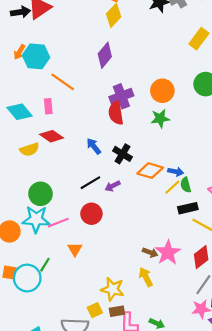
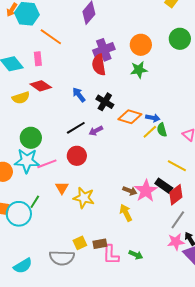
black rectangle: (188, 208) -> (164, 186), moved, turned 48
yellow star: (113, 289) -> (84, 198), moved

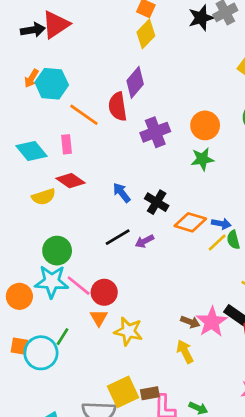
red semicircle: (99, 65) -> (118, 107), moved
red circle: (77, 156) -> (104, 292), moved
pink line: (47, 164) -> (79, 286), turned 60
yellow square: (80, 243) -> (123, 392), size x1.6

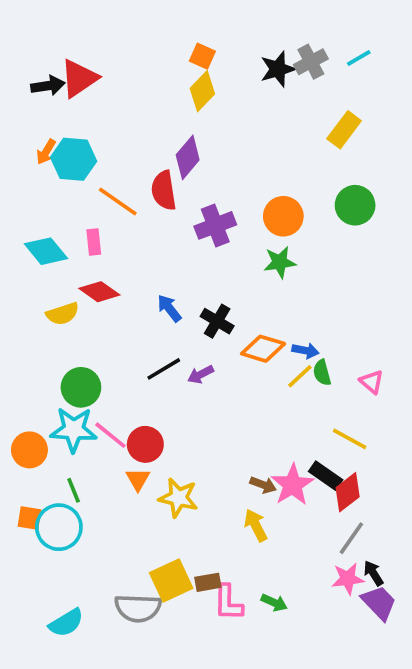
green line: (62, 337) -> (74, 490), moved, turned -54

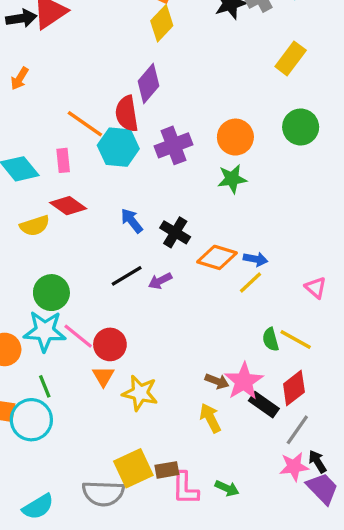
cyan hexagon: (74, 159) -> (118, 147), moved
green semicircle: (322, 373) -> (271, 339), moved
black rectangle: (326, 476) -> (264, 405), moved

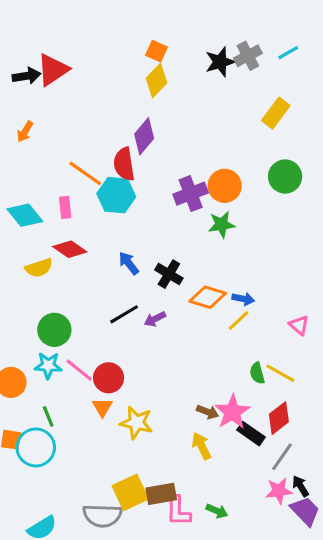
purple cross: (174, 145) -> (191, 194), moved
cyan star: (45, 331) -> (48, 365), size x0.7
brown rectangle: (167, 470) -> (161, 494), size x1.4

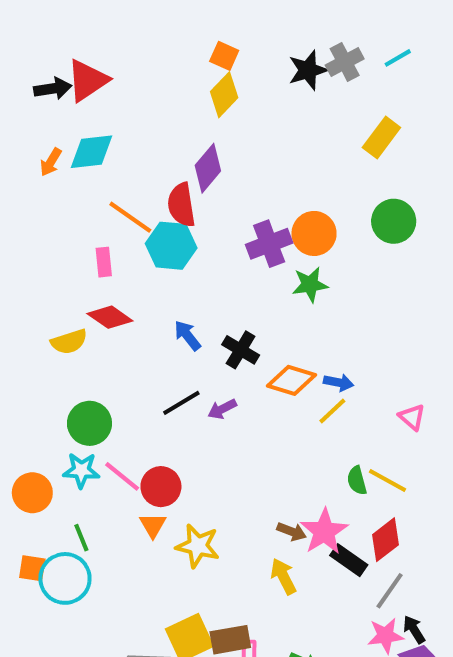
cyan diamond: (25, 215) -> (92, 152), moved, turned -57

